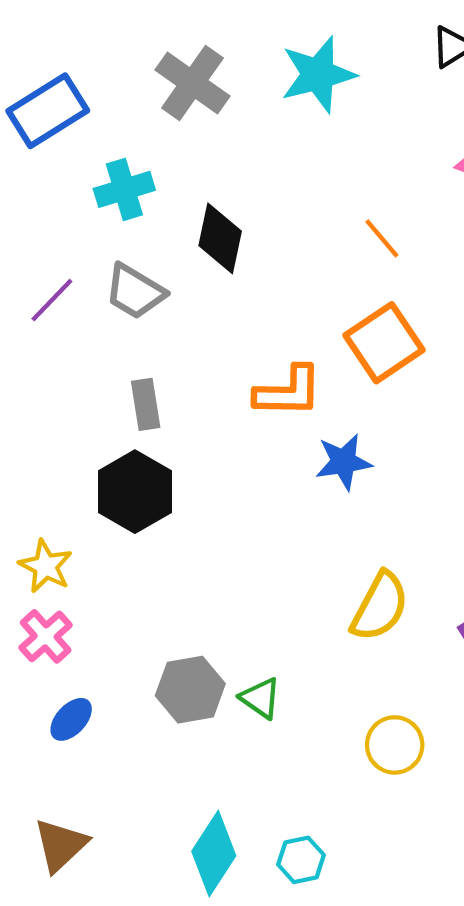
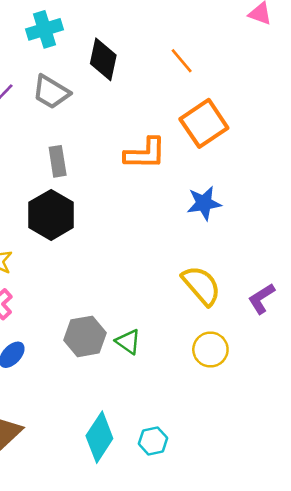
orange line: (382, 238) -> (182, 61), moved
blue star: (344, 462) -> (204, 203), moved
yellow semicircle: (380, 607) -> (201, 285), turned -69
yellow circle: (395, 745) -> (210, 350), moved

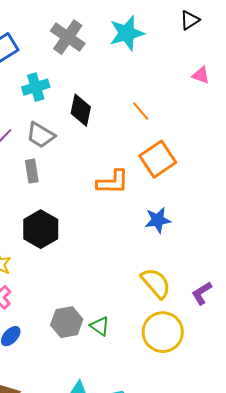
gray rectangle: (58, 161) -> (32, 171), moved
yellow circle: (210, 350) -> (163, 332), size x1.5

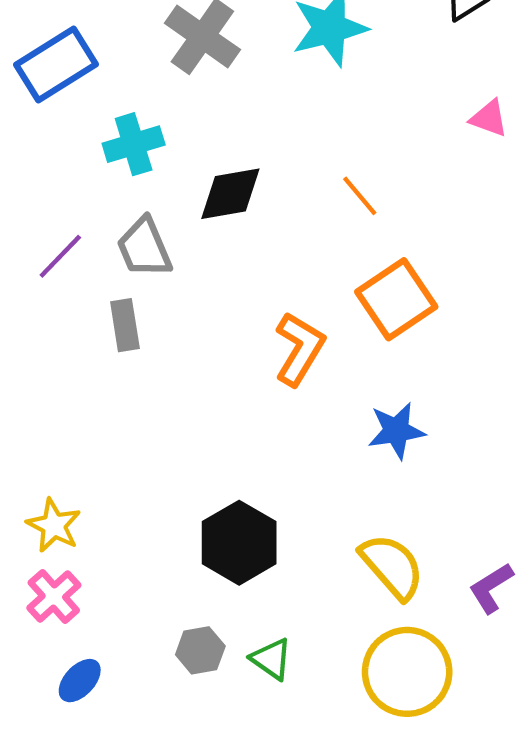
black diamond: (81, 110) -> (230, 194), turned 68
gray trapezoid: (41, 135) -> (144, 248), turned 36
orange L-shape: (113, 182) -> (299, 349), turned -60
black hexagon: (41, 229) -> (239, 543), moved
gray hexagon: (67, 322) -> (200, 650), size x0.7

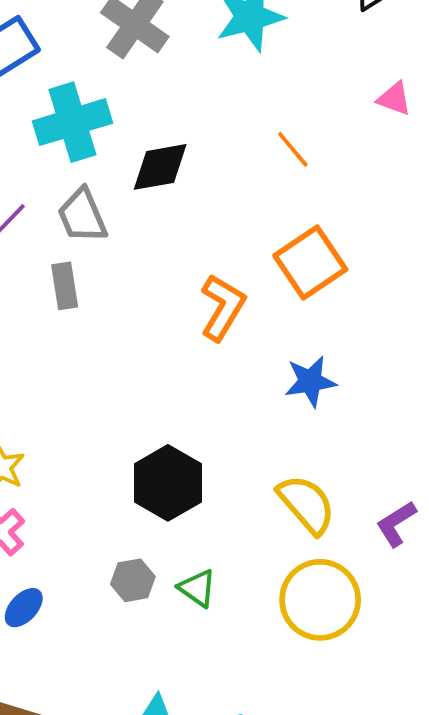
cyan cross: (134, 144) -> (72, 122), size x1.4
orange line: (360, 196) -> (293, 149), moved

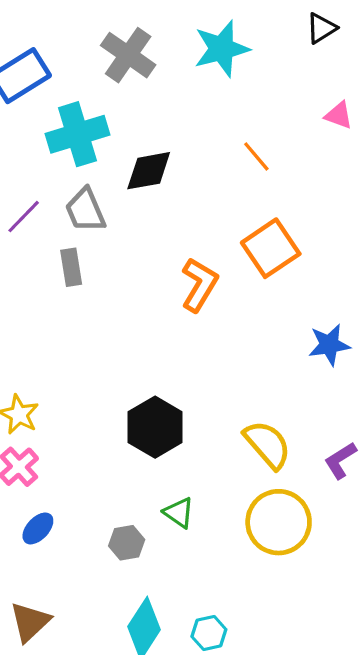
blue star: (310, 381) -> (329, 345), moved
gray hexagon: (133, 580) -> (127, 543), moved

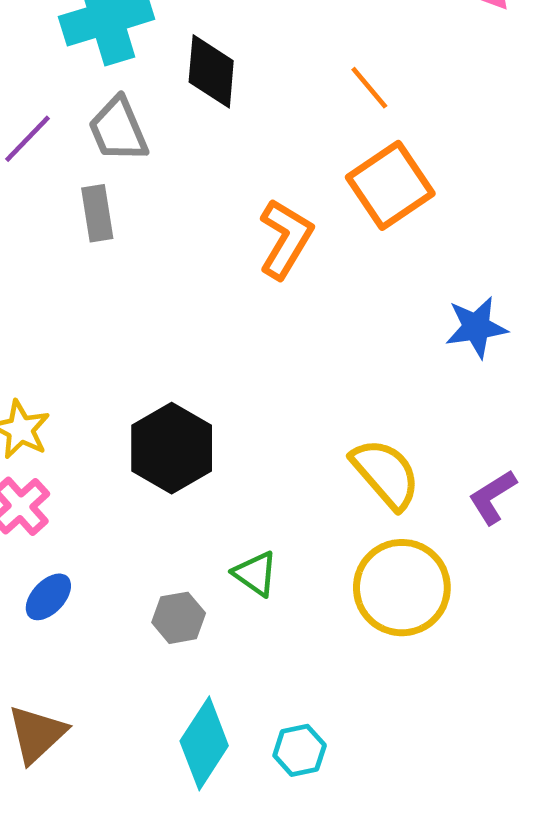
orange line: (256, 156) -> (369, 88), moved
black diamond: (149, 171) -> (211, 71), turned -75
black hexagon: (155, 427) -> (172, 448), moved

